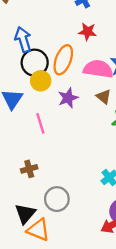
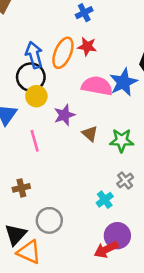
blue arrow: (23, 39) -> (34, 55), moved
orange ellipse: (63, 60) -> (63, 53), moved
brown triangle: (104, 97) -> (90, 134), moved

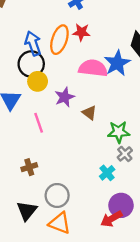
green star: (122, 140) -> (119, 132), moved
orange triangle: (29, 252) -> (60, 223), moved

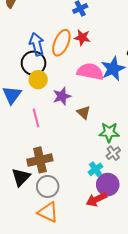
brown cross: (29, 167) -> (40, 160), moved, size x1.6
purple circle: (121, 205) -> (108, 185), moved
black triangle: (27, 211) -> (21, 177), moved
red arrow: (111, 219) -> (96, 199), moved

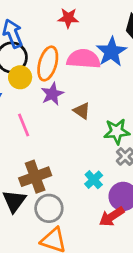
orange ellipse: (61, 43) -> (48, 63), moved
cyan cross: (95, 169) -> (94, 180), moved

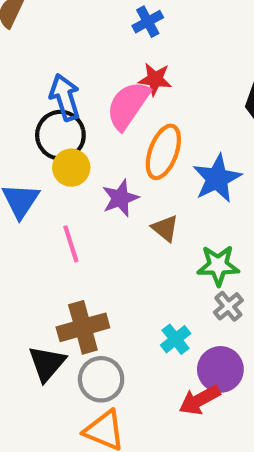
blue star: (111, 52) -> (217, 178), moved
pink semicircle: (84, 59) -> (128, 105), moved, turned -64
orange ellipse: (48, 63) -> (163, 152), moved

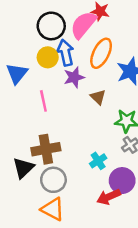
blue arrow: (65, 97) -> (66, 53), moved
black circle: (60, 135) -> (51, 26), moved

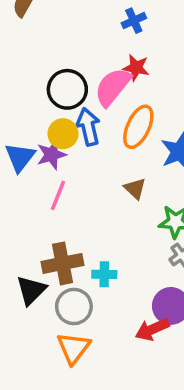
purple star: (74, 77) -> (51, 155), moved
pink line: (43, 101) -> (58, 195), turned 35
cyan cross: (98, 161) -> (104, 274), moved, turned 35
orange triangle: (53, 209) -> (73, 348), turned 40

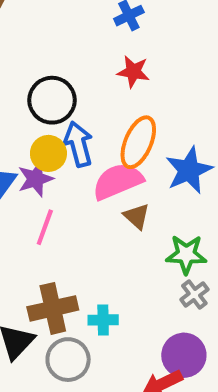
pink semicircle: (113, 87) -> (118, 181), moved, turned 30

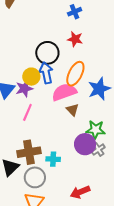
black circle: (52, 100) -> (47, 53), moved
purple circle: (184, 355) -> (85, 144), moved

